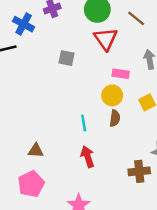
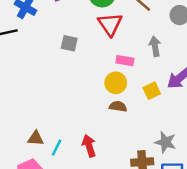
brown semicircle: (115, 118) -> (118, 106), turned -91
cyan line: (84, 123) -> (57, 148), moved, turned 35

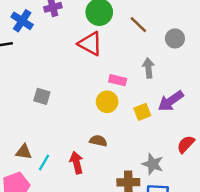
red triangle: (110, 24) -> (90, 44), moved, turned -30
gray square: (69, 43) -> (42, 96), moved
brown semicircle: (118, 106) -> (98, 141), moved

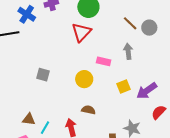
brown line: (138, 25) -> (130, 23), moved
red triangle: (90, 44) -> (81, 32), turned 45
purple arrow: (171, 101) -> (147, 91), moved
yellow circle: (107, 102) -> (84, 79), moved

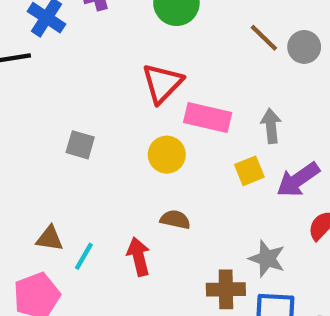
red triangle: (81, 32) -> (162, 83), moved
gray arrow: (128, 51) -> (271, 126), moved
pink rectangle: (104, 61) -> (208, 117), size x1.5

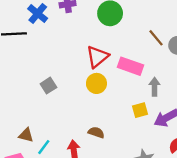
pink rectangle: (208, 117) -> (130, 66), moved
gray square: (80, 145) -> (48, 86), turned 35
yellow circle: (167, 155) -> (96, 83), moved

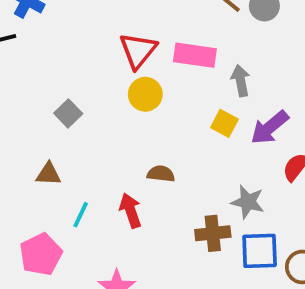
yellow square: (140, 110) -> (224, 123), turned -35
brown triangle: (26, 135) -> (48, 174), moved

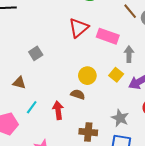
yellow circle: (145, 94) -> (87, 76), moved
brown cross: (213, 233) -> (88, 132), moved

